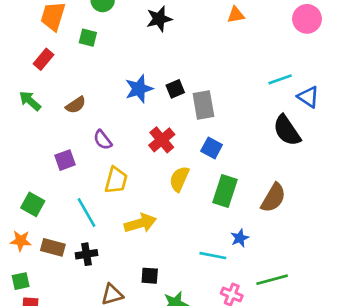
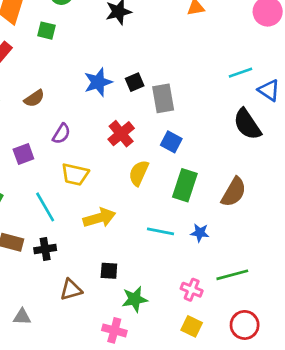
purple semicircle: (103, 140) -> (61, 134), turned -110
yellow trapezoid: (116, 180) -> (75, 174), turned 88
blue star: (240, 238) -> (200, 233), turned 30
cyan line: (213, 256) -> (160, 231), moved

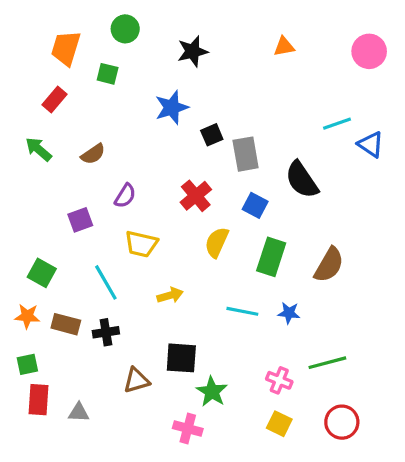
blue star: (98, 82) -> (172, 108), moved
black semicircle: (247, 124) -> (302, 180), moved
yellow arrow: (99, 218) -> (170, 295), size x0.7
black square: (109, 271) -> (181, 358), size x1.5
green star: (135, 299) -> (212, 392), turned -30

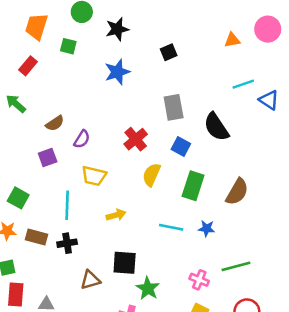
orange triangle: (284, 47) -> (232, 40), moved
black star: (193, 51) -> (117, 29), moved
black square: (212, 135) -> (169, 52), moved
brown semicircle: (93, 154) -> (55, 123), moved
cyan line: (106, 282) -> (67, 205), turned 32

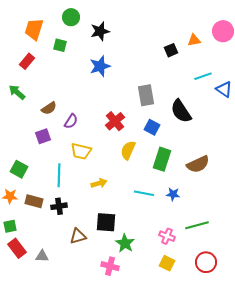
black square: (169, 52) -> (171, 50), moved
brown semicircle: (237, 192) -> (198, 164), turned 35
red rectangle: (16, 295) -> (17, 248), turned -42

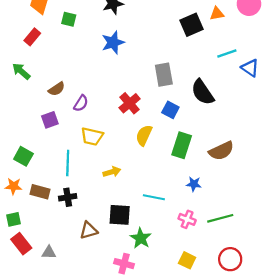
black square: (171, 50) -> (191, 25), size x1.5
cyan line: (144, 193) -> (154, 197), moved
pink cross: (167, 236) -> (187, 219), moved

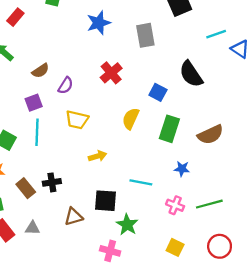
gray rectangle: (164, 75) -> (145, 35), moved
red cross: (130, 103) -> (111, 73), moved
cyan line: (68, 163) -> (37, 132), moved
brown rectangle: (40, 192) -> (26, 188), moved, turned 36
gray triangle: (49, 253) -> (33, 228), moved

